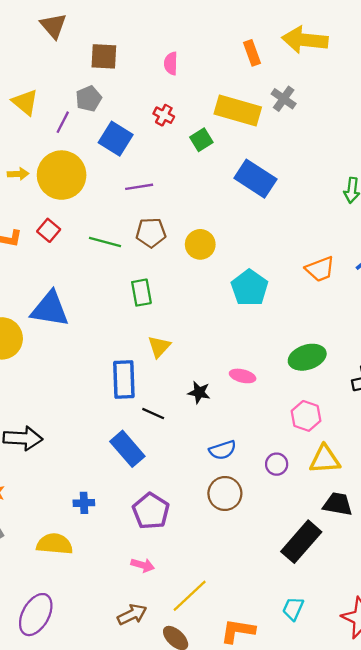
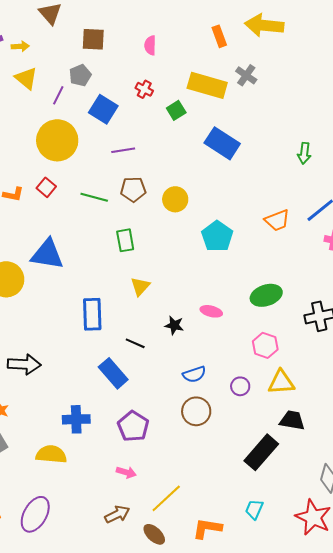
yellow arrow: (18, 174) -> (20, 46), moved
blue rectangle: (124, 380) -> (92, 314), moved
blue cross: (84, 503) -> (76, 419), size x1.5

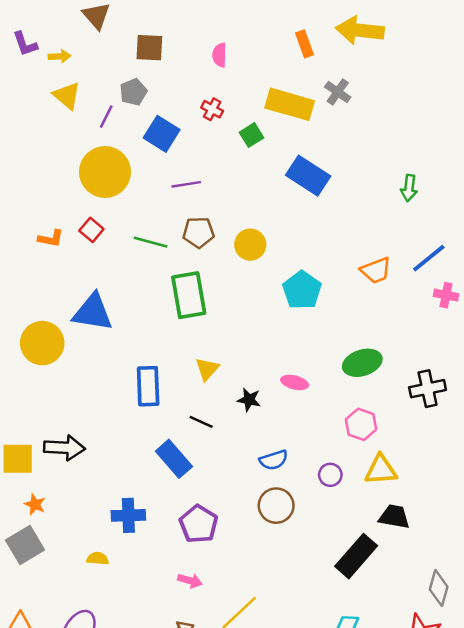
green rectangle: (125, 240) -> (189, 295), size x1.6
yellow triangle: (140, 286) -> (207, 369), moved
yellow semicircle: (51, 454) -> (98, 559), size x0.6

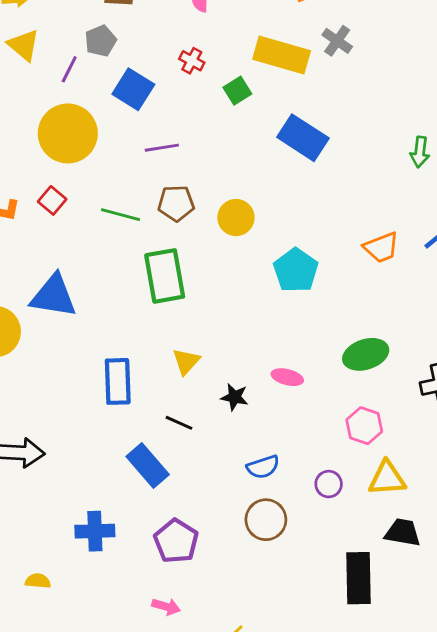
black rectangle: (356, 556) -> (359, 578), turned -42
yellow semicircle: (98, 559) -> (38, 581), moved

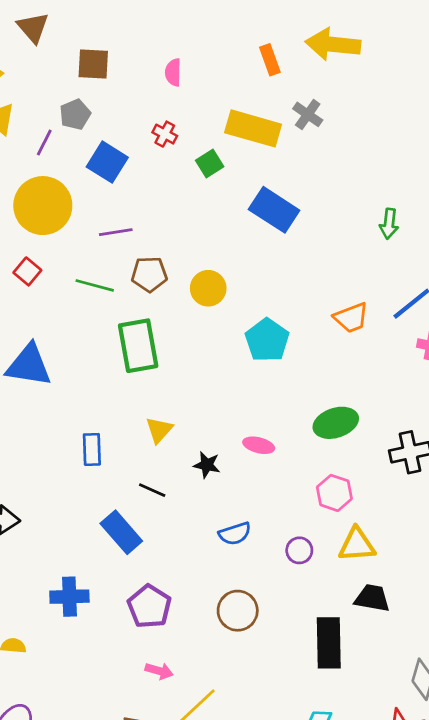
purple line: (162, 148) -> (116, 232), moved
blue rectangle: (118, 381) -> (92, 449), size x0.7
brown circle: (266, 520) -> (238, 611), moved
pink arrow: (166, 607) -> (159, 671), moved

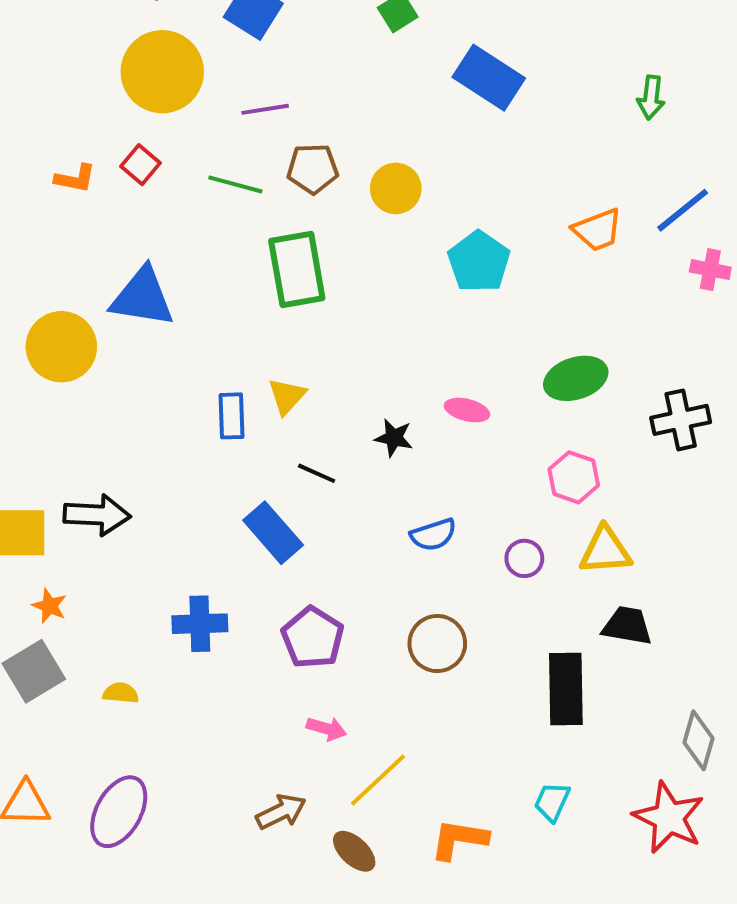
yellow triangle: (159, 430) -> (287, 396), moved

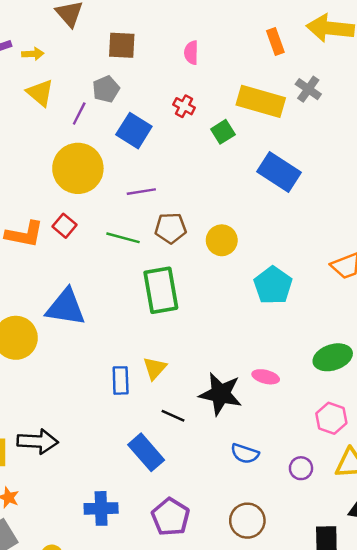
orange L-shape: (75, 179) -> (24, 234), size x1.5
black star: (394, 438) -> (221, 394), size x1.8
blue semicircle: (433, 535) -> (245, 454), turned 36

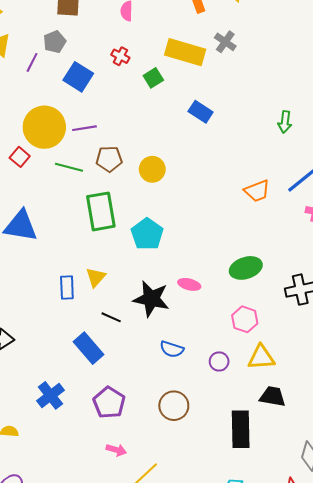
yellow circle: (78, 168) -> (44, 127), moved
blue rectangle: (279, 172) -> (201, 112), size x0.7
cyan pentagon: (273, 285) -> (147, 234), moved
blue cross: (101, 508) -> (51, 395), turned -36

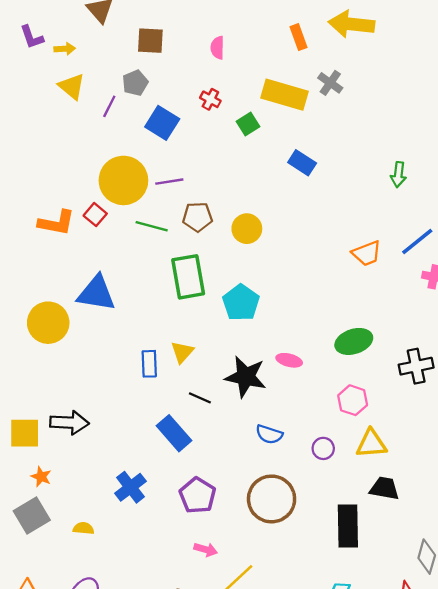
brown circle: (174, 406) -> (272, 499), size x1.4

